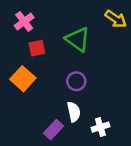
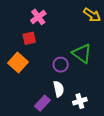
pink cross: (24, 21) -> (38, 17), moved
green triangle: (78, 39) -> (82, 53), moved

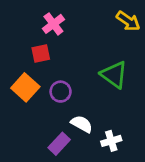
purple circle: (61, 65) -> (61, 92), moved
white semicircle: (59, 89) -> (82, 124), turned -49

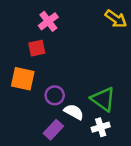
green triangle: (114, 75) -> (103, 99), moved
orange square: (25, 87) -> (23, 79), turned -30
purple circle: (61, 92) -> (55, 95), moved

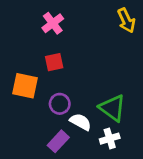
yellow arrow: (116, 19) -> (126, 20), turned 30
red square: (37, 48) -> (54, 62), moved

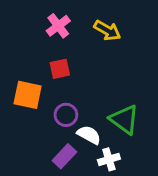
yellow arrow: (126, 20) -> (107, 30), moved, turned -35
white cross: (110, 139) -> (109, 159), moved

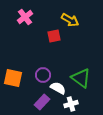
pink cross: (58, 26) -> (25, 17), moved
red square: (60, 69) -> (54, 36), moved
orange square: (28, 95) -> (13, 78), moved

